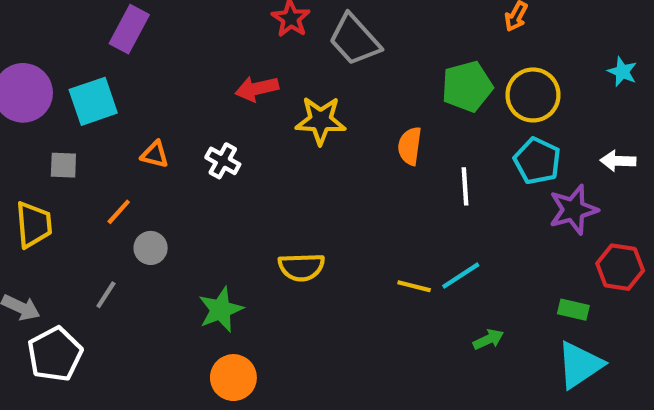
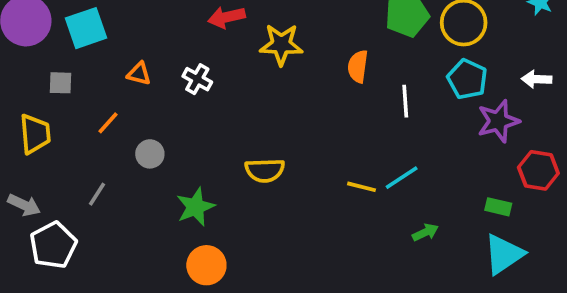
gray circle: (151, 248) -> (150, 154), moved

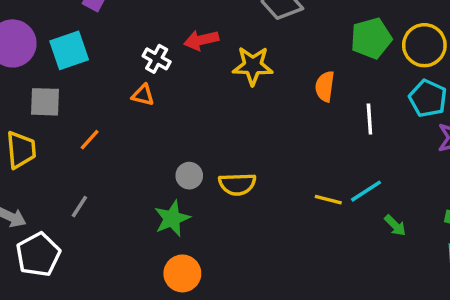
orange triangle: (139, 74) -> (143, 95), moved
white cross: (197, 79) -> (157, 59), moved
gray square: (61, 83) -> (45, 102), size x1.4
gray circle: (150, 154) -> (189, 176), moved
green arrow: (425, 232) -> (395, 225), moved, turned 70

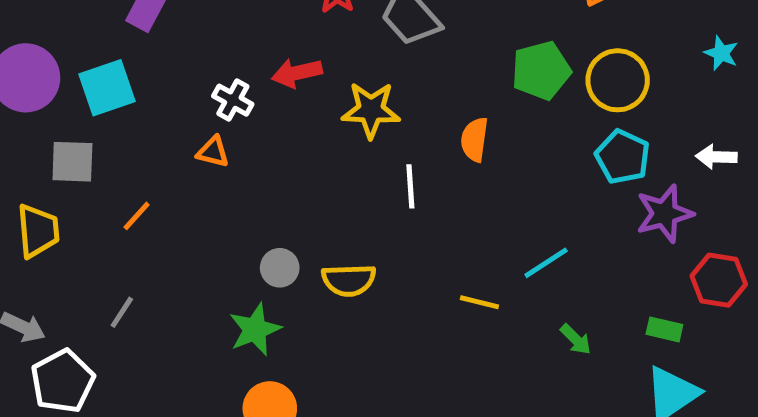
white line: (369, 119) -> (410, 186), moved
cyan line: (366, 191) -> (546, 263), moved

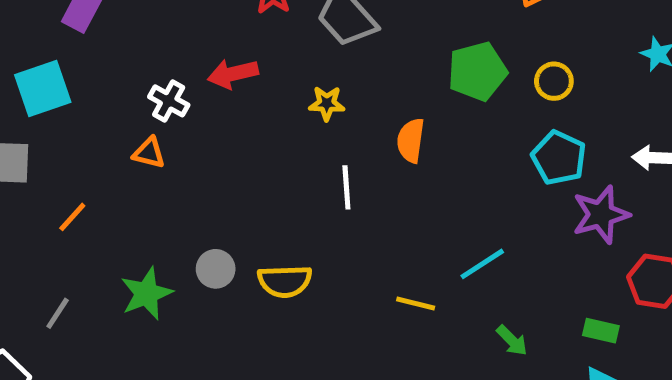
yellow circle: (618, 80) -> (554, 81), size x0.6
yellow star: (371, 110) -> (327, 103), moved, size x0.6
green star: (255, 329) -> (146, 294), moved

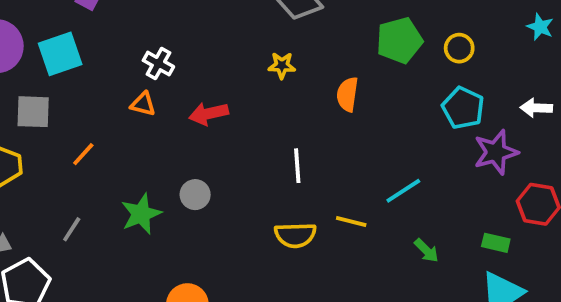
red arrow: (233, 74) -> (209, 114), moved
white line: (346, 187) -> (297, 166), moved
yellow semicircle: (285, 281) -> (295, 235), moved

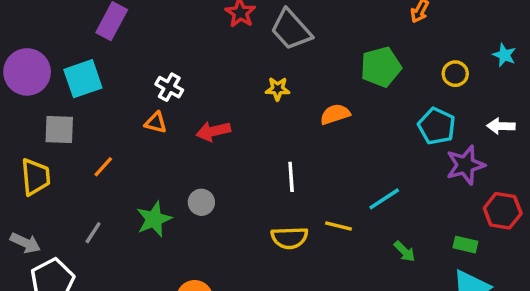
yellow circle: (459, 48) -> (455, 74), moved
orange semicircle: (347, 94) -> (335, 114), turned 64

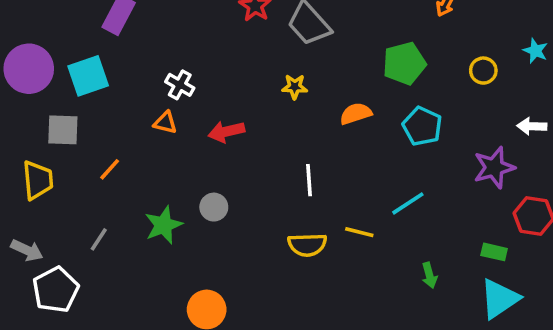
cyan pentagon: (437, 126) -> (422, 126), moved
green arrow: (404, 251) -> (429, 275), moved, turned 30

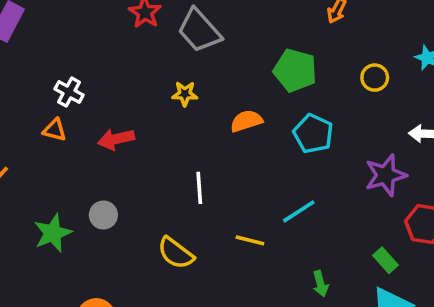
green pentagon: (404, 63) -> (295, 70), turned 30
yellow semicircle: (307, 245) -> (176, 253), moved, turned 39
green rectangle: (494, 252) -> (386, 260), turned 35

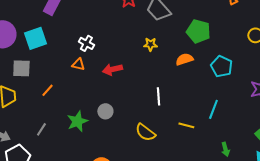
green pentagon: (295, 70) -> (198, 31), moved
cyan line: (299, 211) -> (213, 109), turned -36

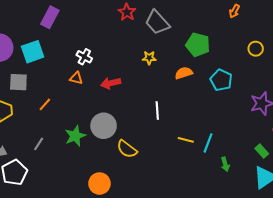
cyan line: (213, 109) -> (208, 143), moved
gray circle: (105, 111) -> (104, 126), size x1.6
yellow semicircle: (145, 132) -> (127, 149), moved

